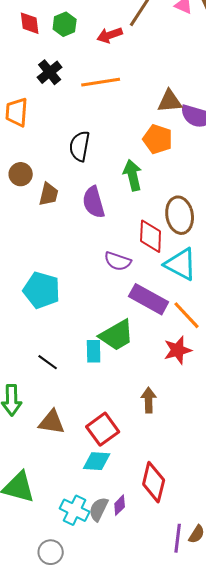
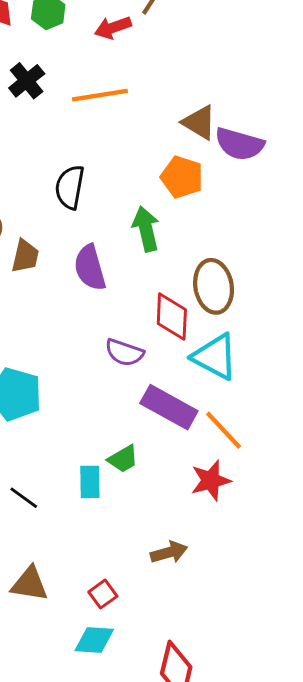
brown triangle: (170, 101) -> (199, 122), turned 36
green trapezoid: (117, 335) -> (123, 459), size x0.6
brown arrow: (149, 400) -> (169, 552), turned 75
red square: (103, 429) -> (103, 594), size x0.6

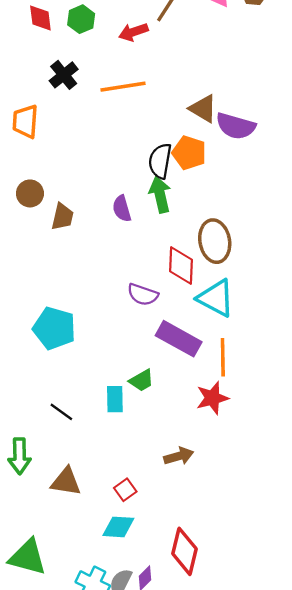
black semicircle: (70, 187) -> (160, 161), moved
purple semicircle: (90, 268) -> (122, 209), moved, size x0.7
orange line: (224, 430) -> (223, 357), turned 42

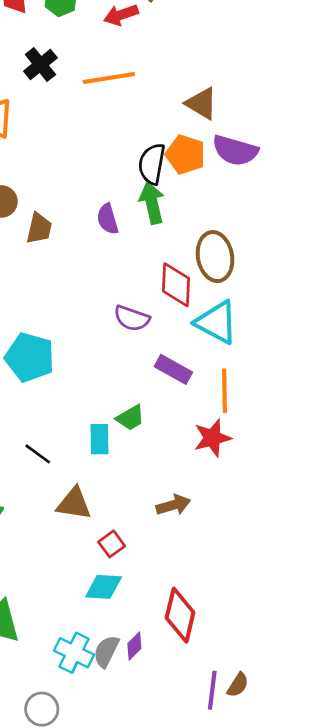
purple semicircle: (236, 126) -> (235, 150), moved
purple rectangle: (179, 339) -> (173, 369), size x0.7
brown triangle: (66, 482) -> (74, 504), moved

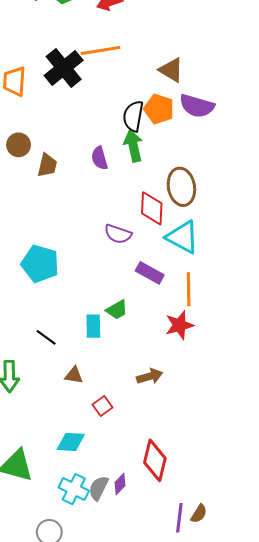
black cross: (40, 65) -> (64, 68), moved, size x1.5
brown triangle: (74, 504) -> (74, 375), size x0.7
cyan diamond: (104, 587) -> (71, 442), moved

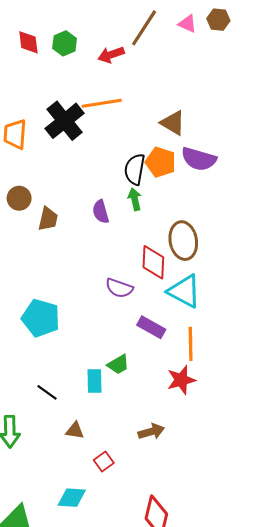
green arrow: (133, 146) -> (135, 199), size x0.7

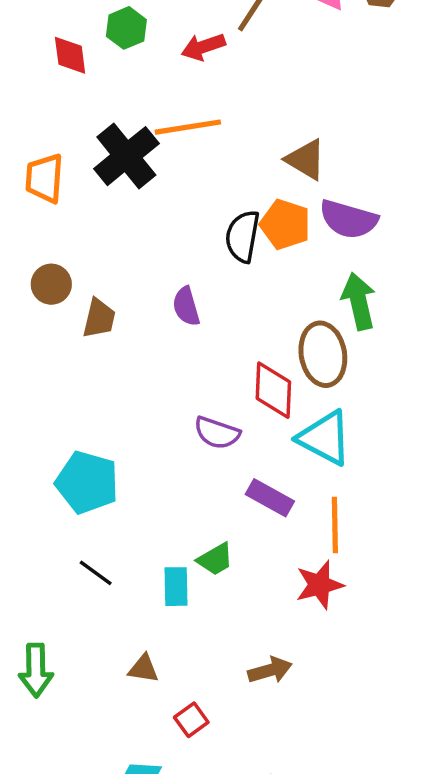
red diamond: (28, 42) -> (70, 55), moved
green arrow: (135, 199) -> (359, 301), moved, size x1.5
black line: (47, 392) -> (96, 573), moved

